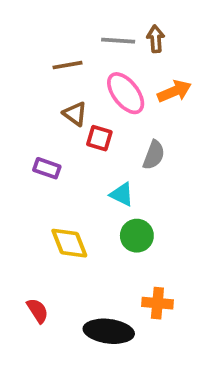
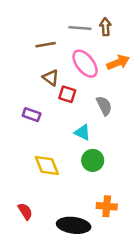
gray semicircle: (154, 155) -> (104, 106), turned -48

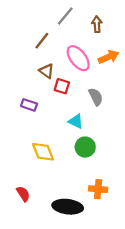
gray line: (80, 28) -> (65, 16), moved, turned -54
brown line: (46, 45) -> (42, 41), turned -42

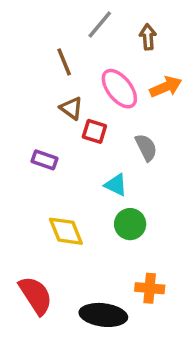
brown line: (42, 41) -> (64, 62), turned -60
red semicircle: (23, 194) -> (36, 295), size x1.6

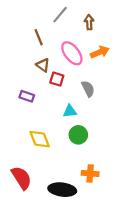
cyan triangle: (116, 185) -> (70, 111), turned -32

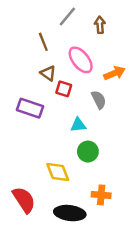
orange arrow: (100, 52) -> (114, 73), moved
purple rectangle: (27, 96) -> (30, 108), size x1.5
yellow diamond: (40, 139) -> (58, 172), moved

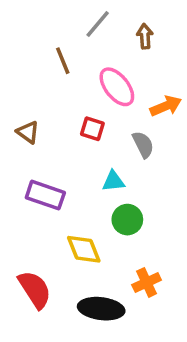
brown triangle: (48, 73) -> (28, 132), moved
purple rectangle: (30, 108) -> (45, 195), moved
orange cross: (101, 195) -> (147, 282), turned -30

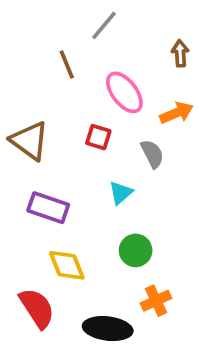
brown arrow: (145, 36) -> (180, 53), moved
brown triangle: (28, 132) -> (30, 141), size x1.6
cyan triangle: (113, 181) -> (121, 193), turned -35
green circle: (127, 220) -> (136, 250), moved
yellow diamond: (84, 249) -> (67, 265), moved

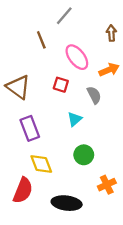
purple rectangle: (48, 208) -> (30, 128), turned 50
orange cross: (156, 301) -> (107, 185), moved
red semicircle: (37, 308) -> (23, 190), turned 55

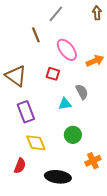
brown arrow: (111, 33) -> (97, 13), moved
gray semicircle: (94, 95) -> (82, 92), moved
cyan triangle: (75, 119) -> (65, 104), turned 32
red semicircle: (23, 190) -> (20, 166), size x0.7

